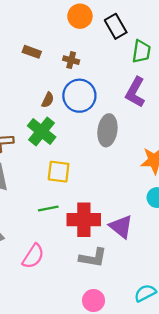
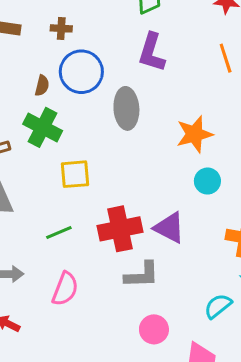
green line: (48, 208) -> (59, 232), moved

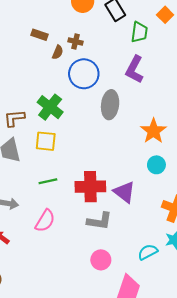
brown semicircle: (42, 86) -> (58, 52), moved
orange star: (195, 134) -> (154, 131), turned -30
yellow square: (75, 174) -> (46, 141), moved

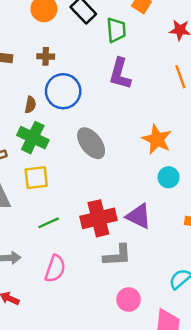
brown semicircle: (58, 52) -> (30, 105), moved
gray ellipse: (110, 105) -> (91, 143), moved, turned -32

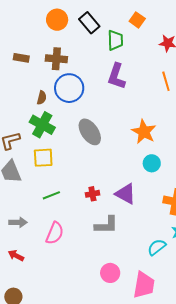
brown cross: (46, 56) -> (56, 59), size x1.5
red cross: (98, 218) -> (92, 194), size x0.5
pink circle: (129, 300) -> (110, 273), moved

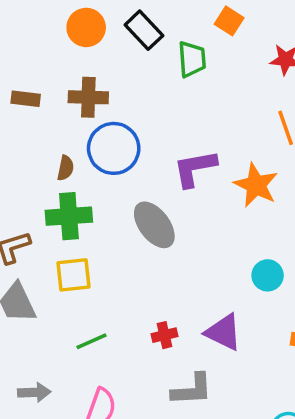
purple L-shape: (117, 76) -> (195, 168), moved, turned 64
green cross: (42, 125) -> (69, 216), turned -30
orange star: (144, 132) -> (256, 185), moved

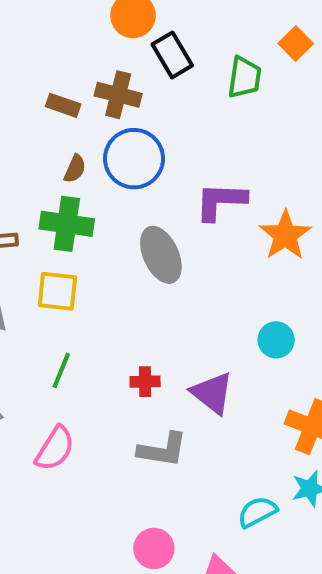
black rectangle: (144, 30) -> (172, 55), moved
brown rectangle: (26, 99) -> (63, 105), moved
green line: (91, 341) -> (61, 370), turned -56

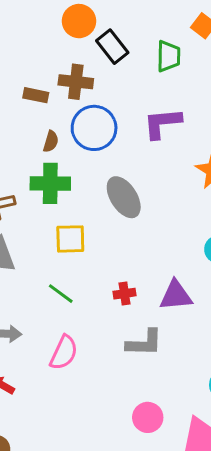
purple L-shape: (221, 201) -> (162, 123), moved
yellow square: (57, 291) -> (70, 239), moved
green line: (61, 370) -> (61, 294), turned -68
purple triangle: (212, 393) -> (176, 295), turned -36

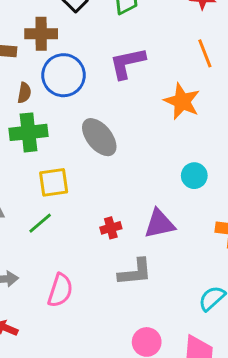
green line: (61, 294) -> (40, 223), moved, turned -70

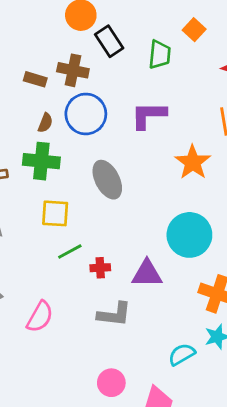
cyan circle: (194, 176) -> (189, 235), size x1.8
green line: (40, 223) -> (70, 251), moved

